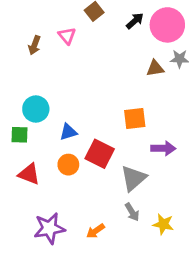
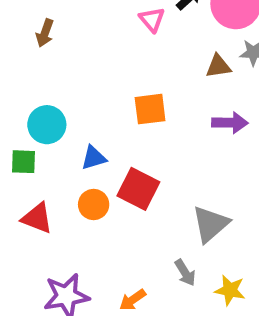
pink triangle: (67, 36) -> (152, 19), moved
orange square: (135, 118) -> (150, 109), moved
purple arrow: (163, 148) -> (230, 123), moved
gray triangle: (133, 178) -> (210, 224), moved

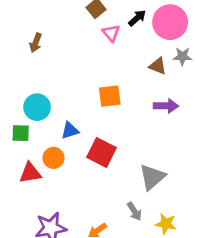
brown triangle: (218, 66) -> (158, 66), turned 30
orange circle: (94, 204) -> (53, 158), moved
red triangle: (37, 218) -> (30, 173), turned -30

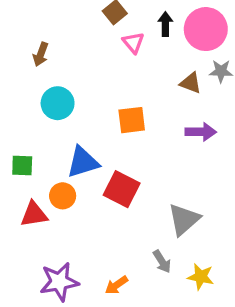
black arrow: (137, 18) -> (165, 24), turned -48
cyan circle: (37, 107) -> (58, 103), moved
blue triangle: (70, 130) -> (83, 162), size x1.5

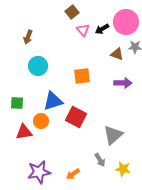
black arrow: (165, 24) -> (102, 29), moved, turned -120

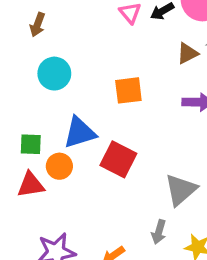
brown triangle: (117, 54) -> (187, 53), turned -48
green square: (17, 103) -> (31, 144), moved
gray arrow: (100, 160) -> (159, 232), turned 48

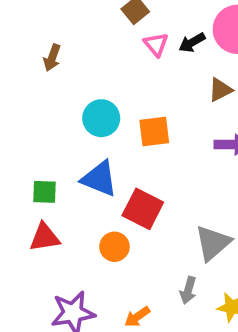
cyan circle: (54, 74) -> (101, 118), moved
blue triangle: (80, 133) -> (99, 179), turned 39
orange circle: (59, 166) -> (114, 247), moved

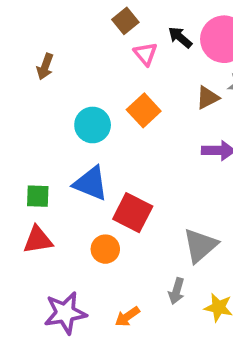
black arrow: (192, 43) -> (180, 37), moved, turned 70
orange square: (154, 131) -> (144, 110), moved, turned -36

